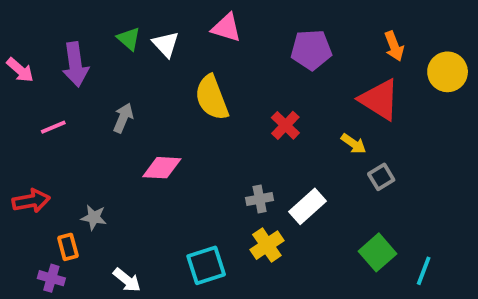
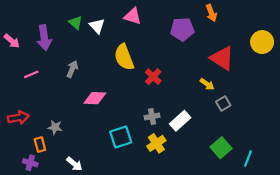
orange arrow: (394, 46) -> (211, 13), moved
red cross: (285, 125) -> (153, 77), moved
cyan square: (206, 265) -> (121, 137), moved

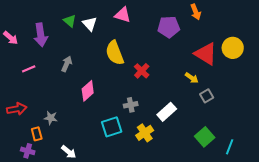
yellow circle: (262, 42) -> (233, 48), moved
pink diamond: (95, 98) -> (88, 91), turned -45
gray cross: (152, 116) -> (131, 105), moved

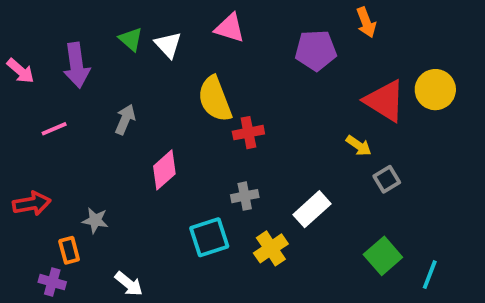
red cross: (142, 71) -> (248, 133), moved, turned 35

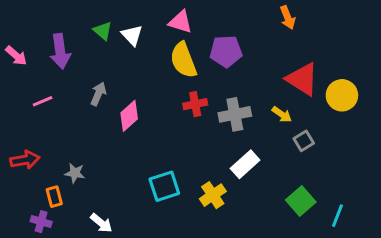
purple pentagon: (316, 50) -> (226, 51), moved
yellow circle: (435, 90) -> (342, 95), moved
yellow semicircle: (215, 99) -> (183, 60), moved
pink diamond: (164, 170) -> (129, 116), moved
gray cross: (245, 196) -> (235, 114), moved, size x1.5

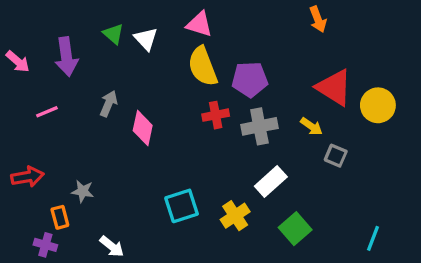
purple pentagon: (226, 51) -> (250, 79), moved
pink diamond: (129, 116) -> (143, 128), turned -36
gray square: (304, 141) -> (336, 156), turned -36
green square: (301, 201) -> (295, 229), moved

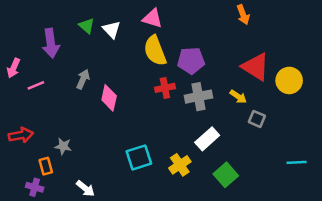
pink arrow: (18, 62) -> (13, 68), moved, turned 72
cyan line: (373, 238) -> (297, 162), moved, turned 66

